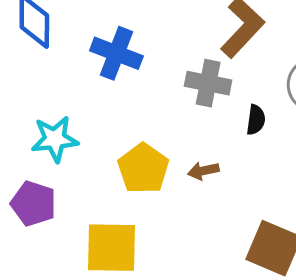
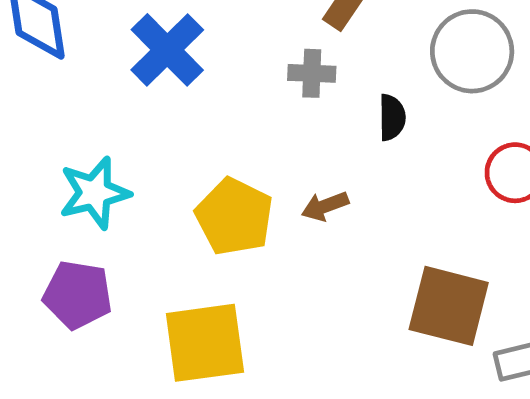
blue cross: (116, 53) -> (167, 50), turned 33
gray cross: (208, 83) -> (312, 73), size x0.7

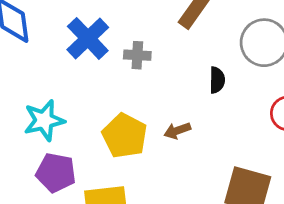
gray cross: (312, 73) -> (137, 55), moved
purple pentagon: (78, 295) -> (56, 173), moved

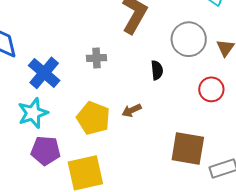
blue cross: (88, 38) -> (44, 73), moved

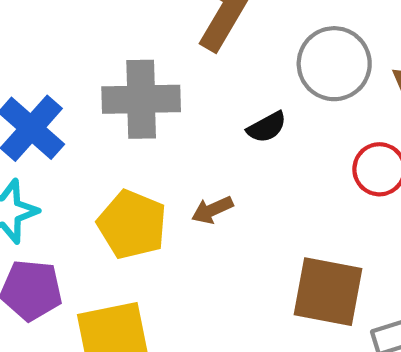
gray cross: (96, 58) -> (141, 99), size x1.8
black semicircle: (157, 70) -> (267, 127), turned 66

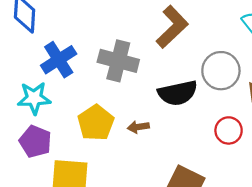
black semicircle: (267, 127) -> (178, 93), size x1.8

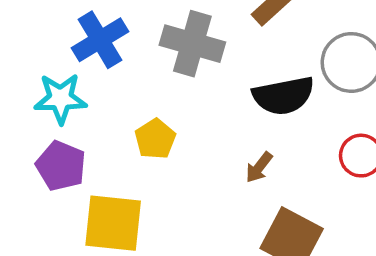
yellow pentagon: (96, 123) -> (155, 139), size x0.7
brown arrow: (138, 127) -> (259, 167), moved, turned -45

